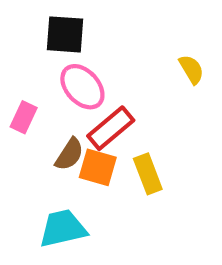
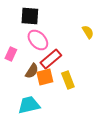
orange square: (98, 167) -> (45, 77), turned -30

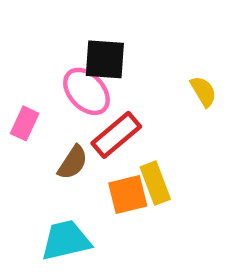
black square: (30, 16) -> (105, 59), moved
yellow semicircle: (88, 32) -> (203, 91), moved
orange square: (45, 77) -> (128, 194), moved

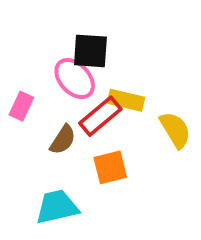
yellow semicircle: (203, 91) -> (175, 130), moved, size x1.4
yellow rectangle: (155, 183) -> (126, 100), moved, turned -56

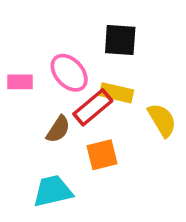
black square: (90, 51) -> (120, 40), moved
pink rectangle: (21, 106) -> (20, 82), moved, turned 65

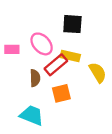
brown semicircle: (58, 129) -> (35, 78), turned -35
cyan trapezoid: (53, 191) -> (32, 115), turned 35

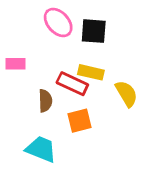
pink ellipse: (42, 44) -> (58, 22), moved
red rectangle: (56, 65) -> (72, 84), turned 65

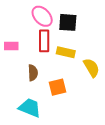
red rectangle: (72, 84) -> (44, 41), moved, turned 65

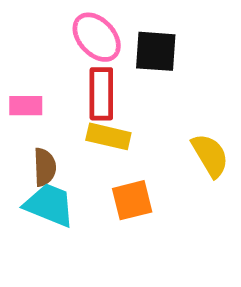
yellow rectangle: (66, 52) -> (108, 136), moved
brown semicircle: (33, 73) -> (45, 167), moved
cyan trapezoid: (30, 108) -> (49, 205), moved

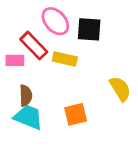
red rectangle: (101, 94) -> (34, 46), moved, turned -44
yellow rectangle: (108, 136) -> (65, 59), moved

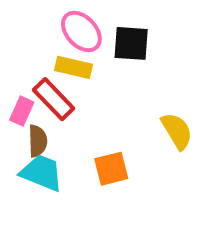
red rectangle: (34, 46) -> (54, 99), moved
yellow rectangle: (65, 59) -> (73, 67), moved
pink rectangle: (15, 60) -> (22, 111), moved, turned -66

